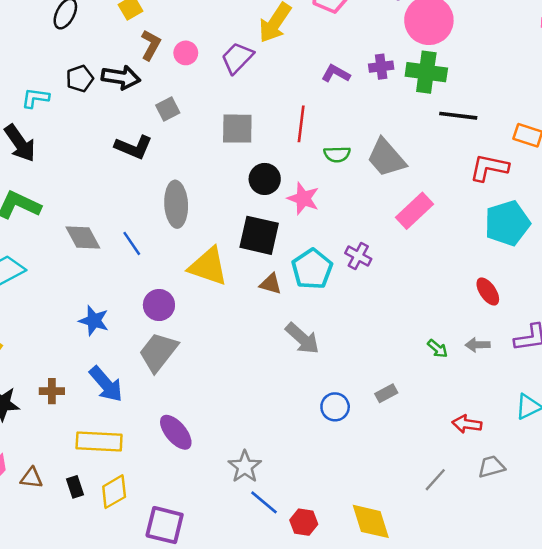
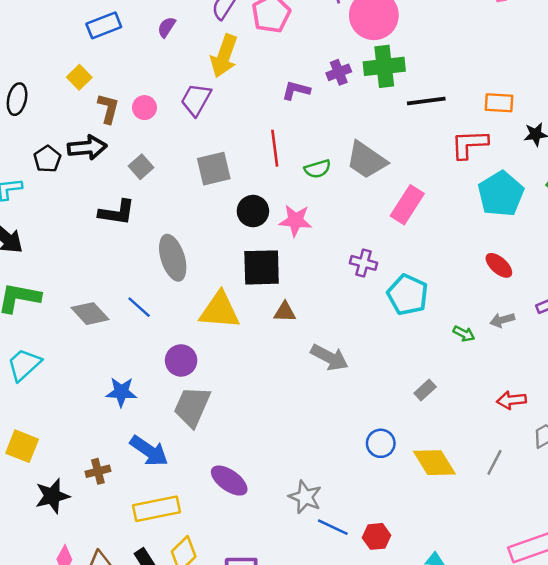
cyan pentagon: (312, 269) -> (408, 295), moved
blue circle: (335, 407) -> (381, 443), moved
yellow diamond: (371, 521) -> (434, 463), moved

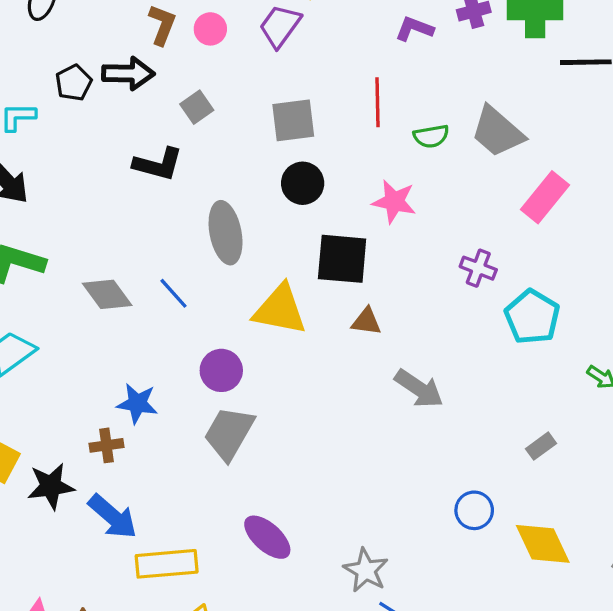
black circle: (253, 211) -> (303, 183), moved
blue arrow: (149, 451) -> (113, 517), moved
brown cross: (98, 471) -> (106, 445), moved
black star: (52, 496) -> (51, 486), moved

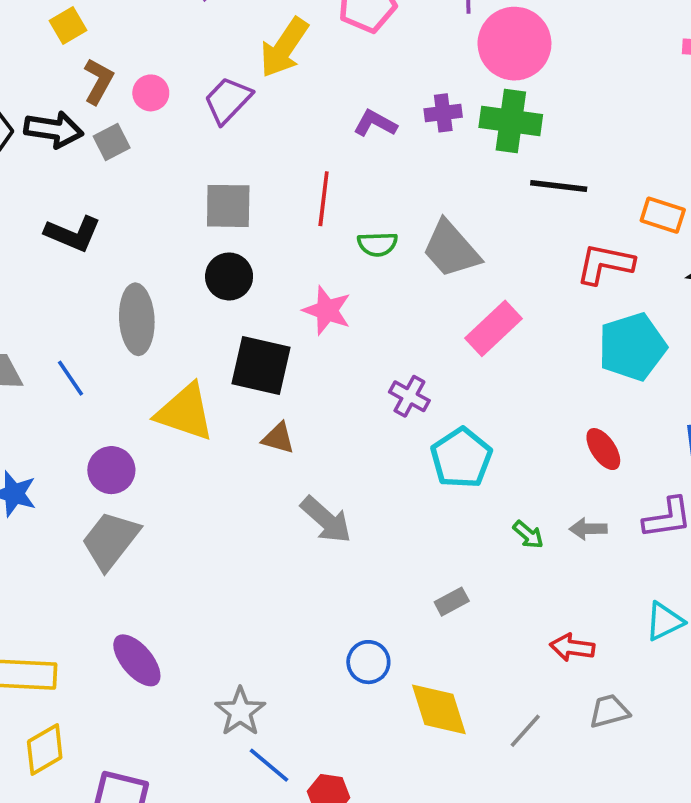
gray square: (197, 107) -> (112, 142), moved

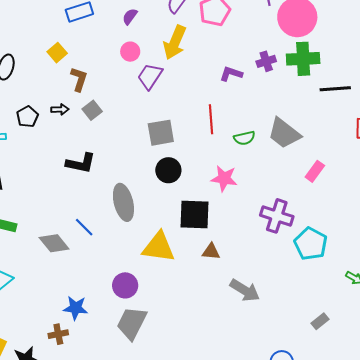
pink circle: (151, 93) -> (130, 52), moved
black arrow: (54, 130) -> (60, 109), size x0.6
pink rectangle: (493, 328) -> (315, 171), size x0.7
blue line: (70, 378) -> (84, 227), moved
purple cross: (409, 396) -> (277, 216), size x1.5

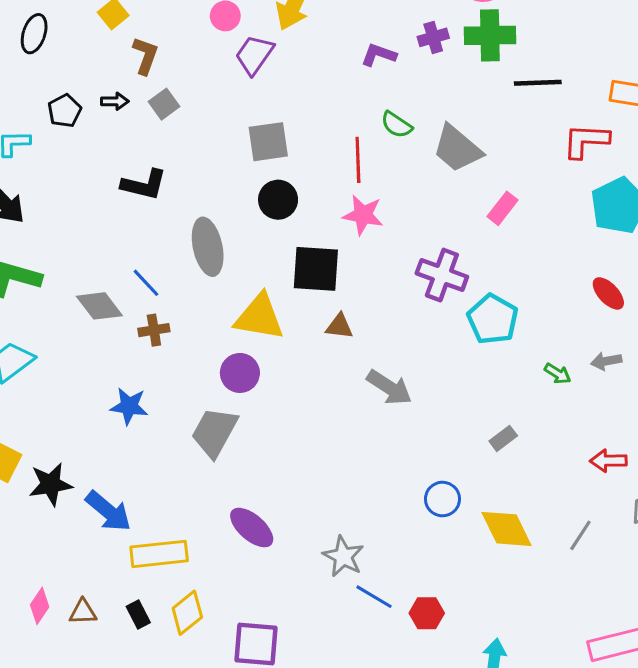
red line: (211, 119) -> (358, 160), moved
green semicircle: (244, 138) -> (397, 125), moved, turned 45
purple circle: (125, 285) -> (240, 373), moved
brown cross: (58, 334) -> (154, 330), moved

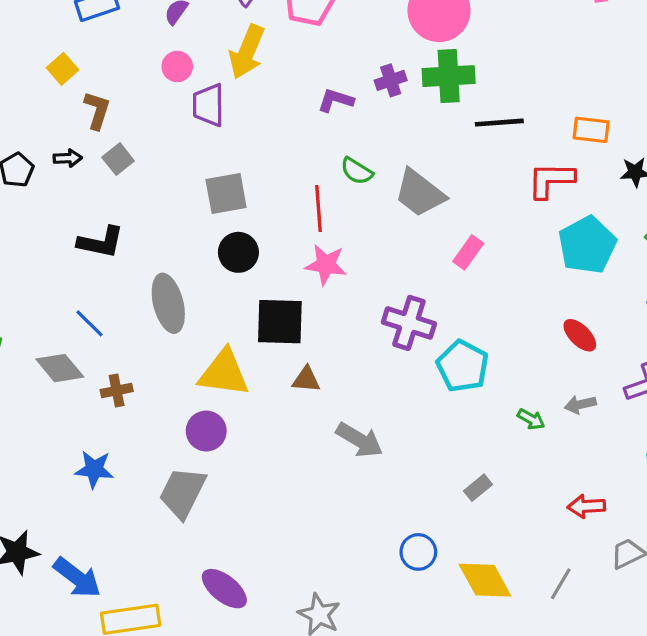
purple trapezoid: (254, 55) -> (208, 105), turned -33
blue line: (146, 283) -> (90, 323), moved

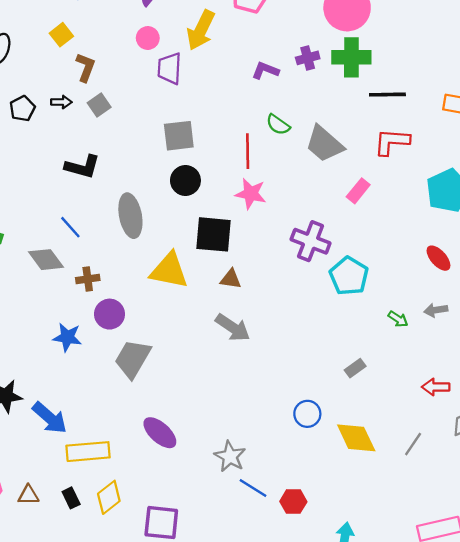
red L-shape: (551, 180) -> (392, 142), moved
purple circle: (206, 431) -> (110, 314), moved
gray arrow: (360, 440) -> (233, 328), moved

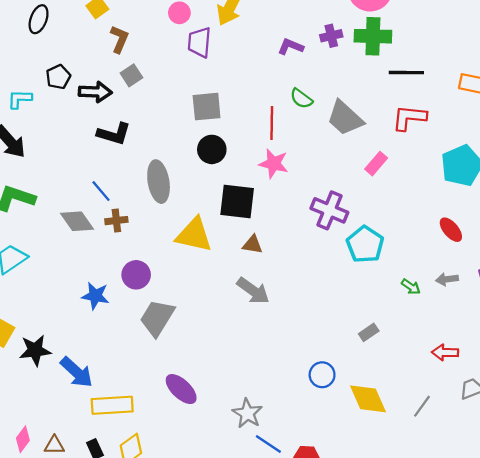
black arrow: (61, 102) -> (95, 92), moved, size x1.6
brown cross: (88, 279) -> (116, 221), moved

